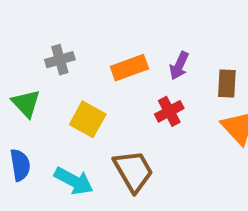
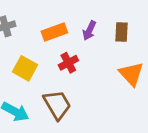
brown rectangle: (227, 84) -> (121, 32), moved
red cross: (169, 111) -> (68, 63), moved

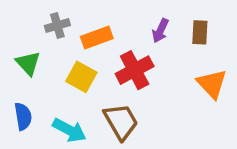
orange rectangle: (54, 32) -> (97, 37), moved
red cross: (68, 63) -> (135, 70), size x1.5

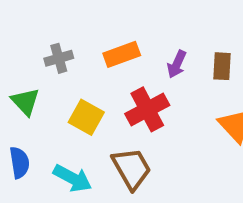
orange rectangle: (97, 37) -> (122, 54), moved

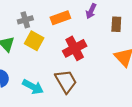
purple arrow: (177, 64) -> (91, 11), moved
yellow square: (86, 117) -> (34, 41), moved

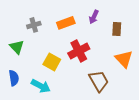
yellow square: (34, 41) -> (52, 62), moved
brown trapezoid: (66, 81) -> (99, 81), moved

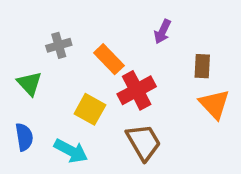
orange rectangle: (66, 23) -> (109, 59), moved, turned 66
brown rectangle: (117, 29) -> (202, 66), moved
brown trapezoid: (99, 81) -> (144, 142), moved

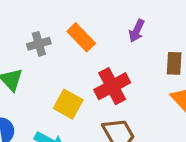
orange rectangle: (109, 59) -> (81, 37), moved

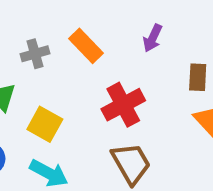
yellow square: (68, 104) -> (45, 124), moved

